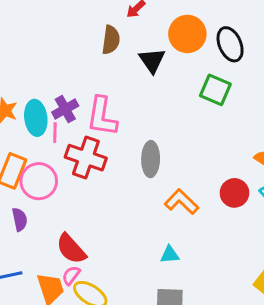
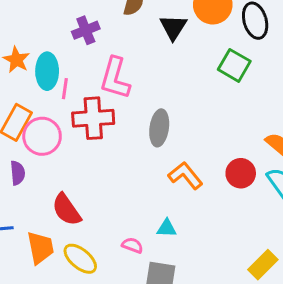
purple cross: (65, 109) -> (86, 30), moved
red cross: (86, 158) -> (93, 118), turned -30
pink semicircle: (71, 275) -> (132, 245), moved, turned 66

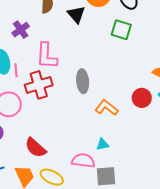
pink semicircle: (132, 245) -> (83, 161), size x1.6

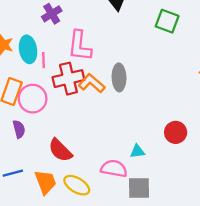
red circle: (142, 98) -> (176, 132), moved
orange L-shape: (107, 108) -> (92, 83), moved

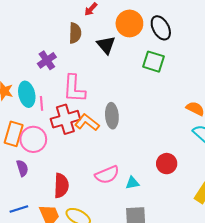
red semicircle: (60, 150) -> (61, 186), turned -130
pink semicircle: (114, 169) -> (107, 175), moved, turned 150

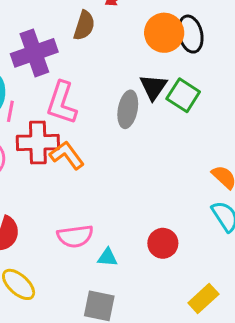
black ellipse: (161, 28) -> (190, 34), moved
black triangle: (106, 45) -> (153, 87), moved
purple cross: (47, 60) -> (34, 53), size x1.6
gray ellipse: (112, 116) -> (128, 109), moved

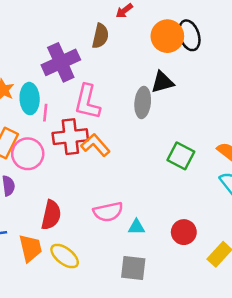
black triangle: (153, 87) -> (162, 82), turned 45
green square: (183, 95) -> (181, 156), moved
red circle: (163, 243) -> (184, 232), moved

